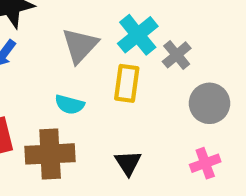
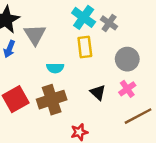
gray triangle: (80, 45) -> (35, 35), moved
gray circle: (209, 103) -> (127, 59), moved
pink cross: (205, 163) -> (127, 89), moved

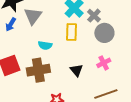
gray circle: (127, 59) -> (104, 33), moved
pink cross: (127, 89) -> (104, 63), moved

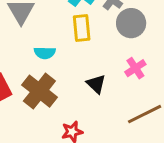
brown cross: (38, 70) -> (39, 91), turned -35

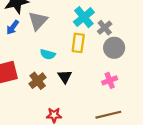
black triangle: (96, 84) -> (65, 77), moved
brown cross: (39, 91) -> (38, 81), size x0.7

